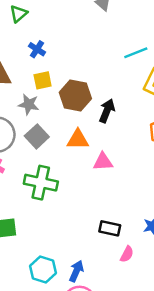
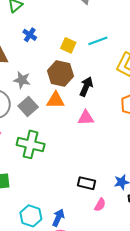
cyan line: (136, 53) -> (98, 41), moved
yellow square: (43, 80) -> (68, 45), moved, turned 35
orange triangle: (78, 139) -> (56, 100), moved
pink triangle: (103, 162) -> (86, 118), moved

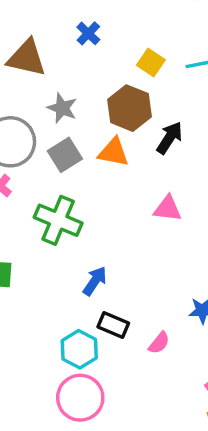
pink triangle: (86, 118) -> (168, 209), moved
black rectangle: (86, 183) -> (113, 325), moved
cyan hexagon: (31, 216) -> (79, 349), moved
blue arrow: (58, 218) -> (95, 281), moved

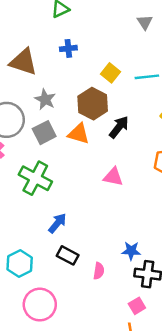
blue cross: (88, 33) -> (68, 48), turned 35
pink semicircle: (159, 343) -> (99, 271), turned -35
cyan hexagon: (79, 349) -> (20, 263), moved

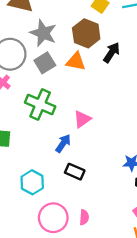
gray star: (45, 99) -> (43, 33), size x1.4
pink triangle: (113, 177) -> (82, 119), moved, turned -42
pink semicircle: (99, 271) -> (84, 217), moved

